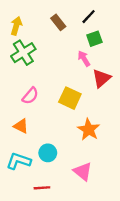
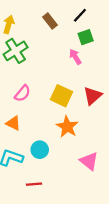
red triangle: (101, 78) -> (93, 96), moved
orange star: (89, 130) -> (67, 127), moved
pink triangle: (83, 172) -> (89, 161), moved

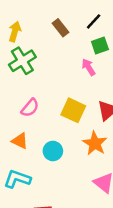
orange star: (67, 127) -> (95, 143), moved
cyan circle: (40, 150) -> (53, 151), moved

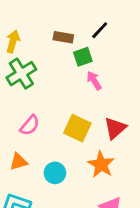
brown rectangle: (61, 28) -> (63, 37), turned -42
green square: (100, 46) -> (83, 57), moved
orange triangle: (20, 141) -> (19, 162), turned -42

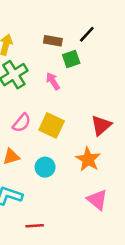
pink arrow: (94, 81) -> (53, 81), moved
yellow square: (77, 128) -> (52, 125), moved

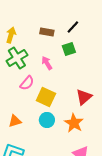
green square: (71, 59) -> (69, 49), moved
pink semicircle: (22, 123) -> (27, 83), moved
cyan circle: (45, 167) -> (47, 120), moved

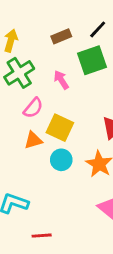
brown rectangle: (47, 32) -> (61, 36), turned -32
green square: (69, 49) -> (92, 60), size x1.5
orange triangle: (15, 121) -> (33, 140), moved

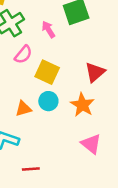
orange triangle: (33, 140) -> (23, 109), moved

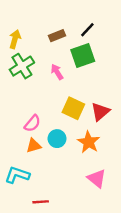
pink semicircle: (23, 55) -> (32, 123), moved
yellow square: (47, 72) -> (73, 108), moved

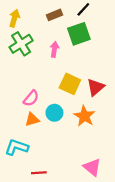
pink arrow: (57, 72) -> (54, 49), turned 40
pink triangle: (97, 178) -> (92, 167), moved

